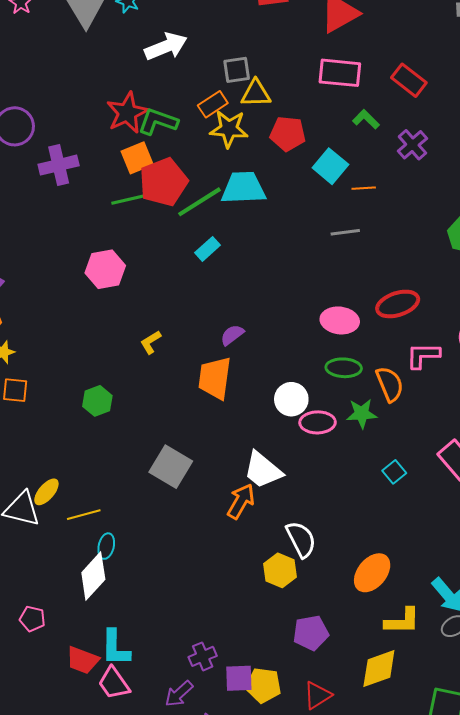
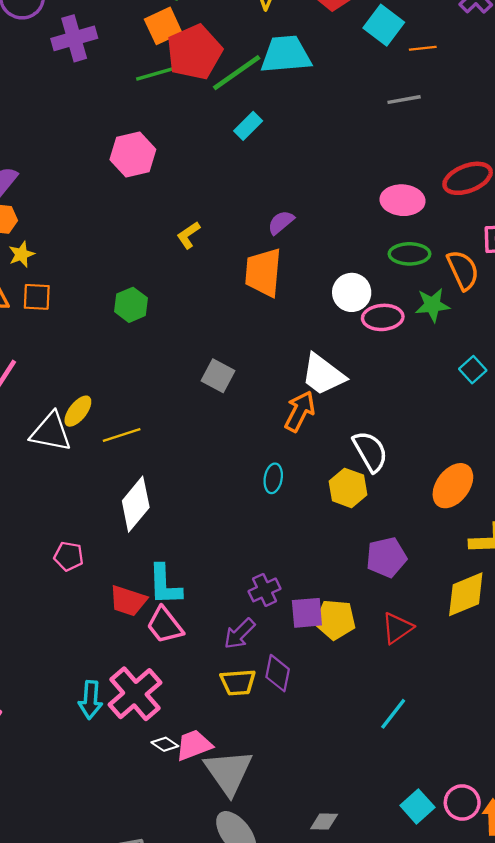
gray square: (171, 467) -> (218, 376), size x0.7
cyan ellipse: (106, 546) -> (273, 478), moved

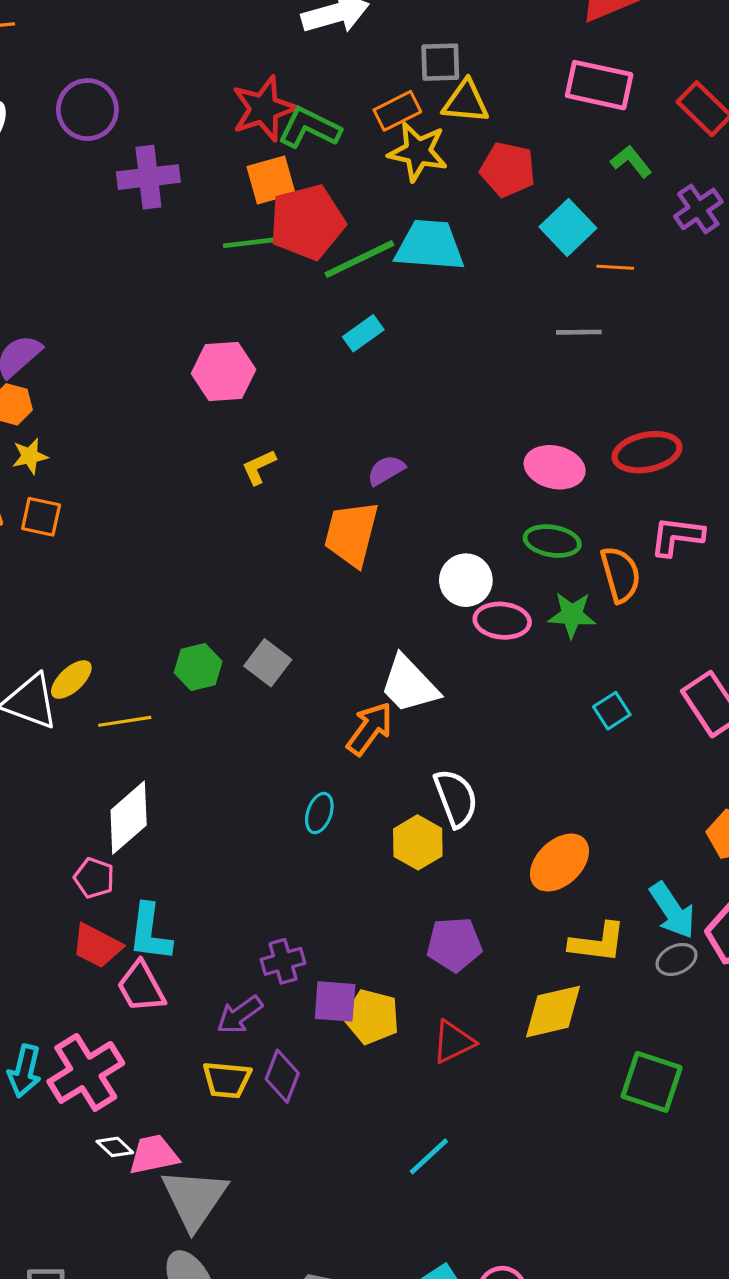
pink hexagon: (133, 154) -> (223, 372), moved
green hexagon: (131, 305) -> (198, 667), moved
pink pentagon: (69, 556) -> (94, 878), moved

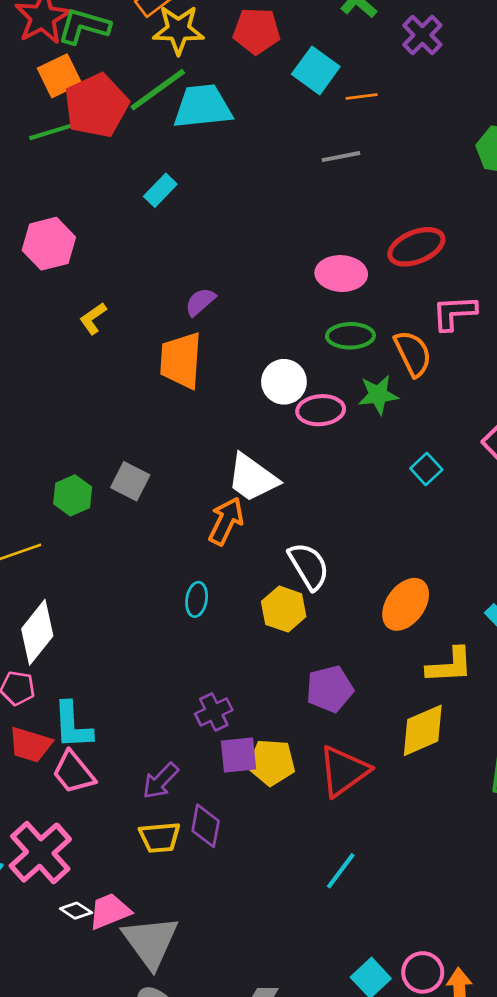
green line: (359, 259) -> (158, 90), moved
purple cross: (283, 961) -> (214, 712), moved
red triangle: (453, 1042) -> (344, 771), size x1.4

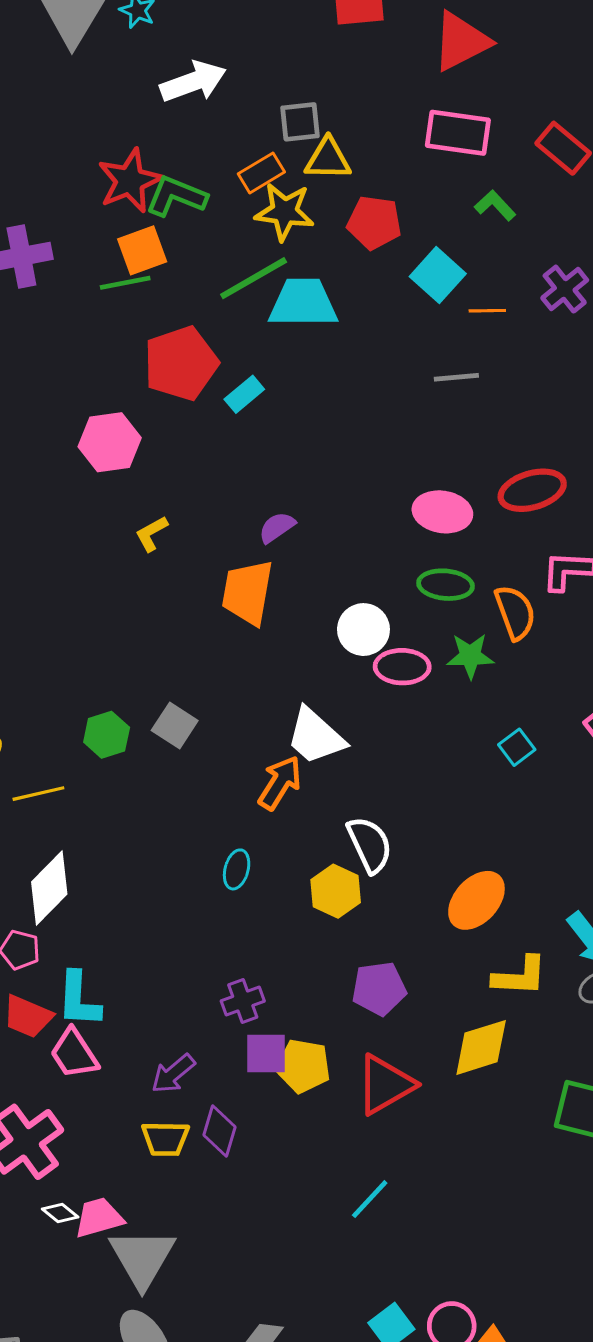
purple cross: (422, 35) -> (565, 289), moved
red pentagon: (96, 106) -> (181, 363), moved
green line: (51, 132) -> (125, 283), moved

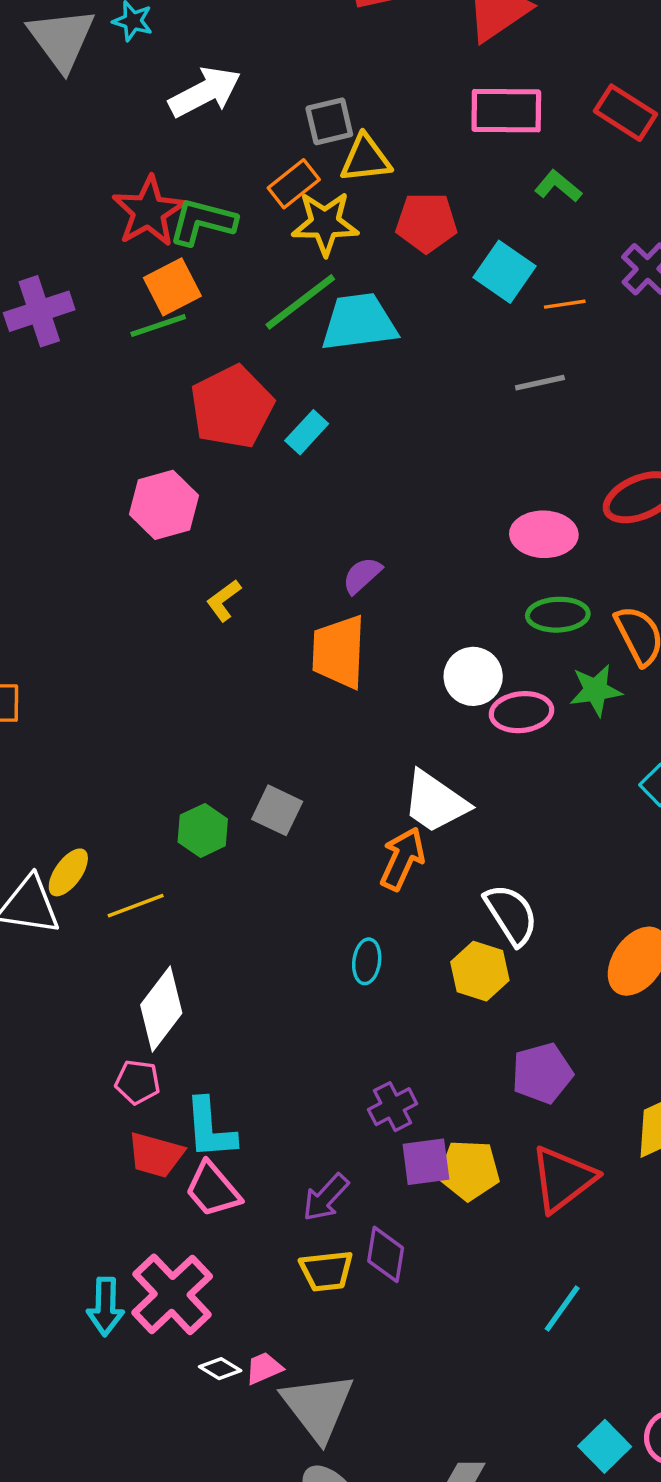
pink trapezoid: (99, 1218) -> (264, 1368), size x0.7

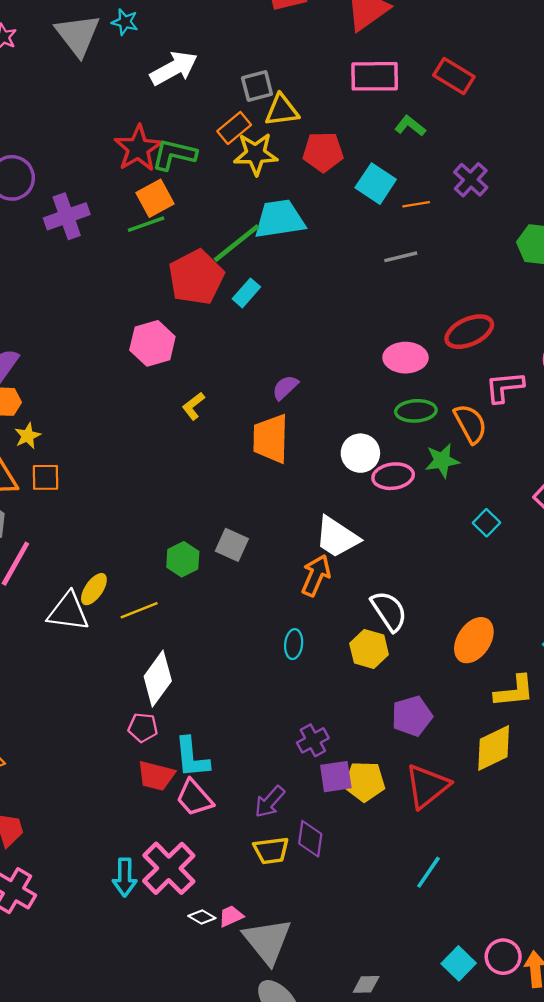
green line: (300, 302) -> (236, 243), moved

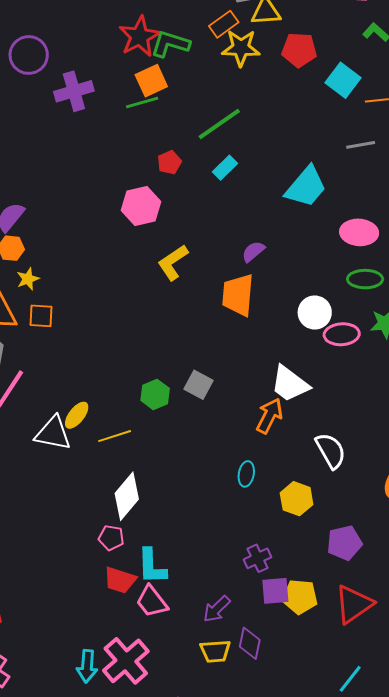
cyan trapezoid: (280, 219) -> (306, 187), moved, turned 135
red pentagon: (196, 277) -> (169, 162), moved, size x0.5
yellow L-shape: (193, 406) -> (173, 262), size x1.5
yellow hexagon: (369, 649) -> (297, 499), moved

